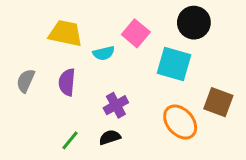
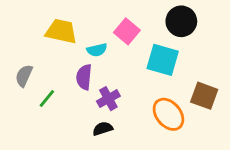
purple semicircle: (67, 82) -> (84, 77), moved
green line: (70, 140) -> (47, 99), moved

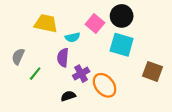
black circle: (181, 21) -> (122, 16), moved
orange ellipse: (168, 114) -> (105, 85), moved
black semicircle: (103, 129) -> (68, 96), moved

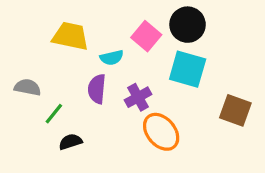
gray semicircle: (18, 57) -> (28, 87), turned 77
purple cross: (81, 74) -> (138, 97), moved
black semicircle: (68, 96) -> (70, 142), moved

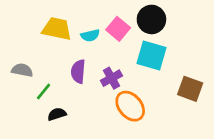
cyan semicircle: (112, 58) -> (90, 35), moved

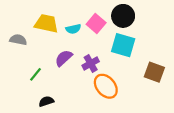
gray semicircle: (22, 70) -> (18, 40), moved
purple semicircle: (78, 71) -> (64, 58), turned 42
black semicircle: (57, 114) -> (46, 101), moved

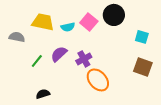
cyan square: (123, 45) -> (142, 37), moved, size x0.6
green line: (35, 74) -> (37, 61), moved

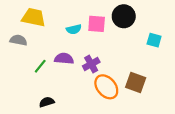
yellow trapezoid: (43, 22) -> (34, 17), moved
pink square: (89, 22) -> (97, 24), turned -36
purple semicircle: (59, 54) -> (64, 59), turned 48
brown square: (143, 67) -> (136, 82), moved

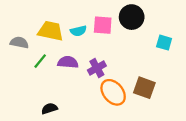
yellow trapezoid: (34, 17) -> (51, 31), moved
green line: (40, 66) -> (40, 61), moved

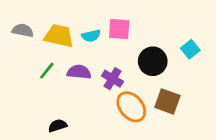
black circle: (132, 17) -> (153, 61), moved
gray semicircle: (19, 43) -> (23, 30), moved
cyan square: (164, 43) -> (190, 49), turned 35
purple cross: (97, 68) -> (113, 79), turned -30

